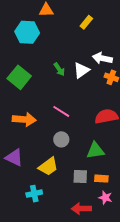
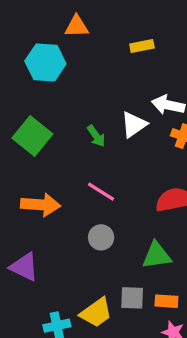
yellow rectangle: (86, 22) -> (142, 46), turned 40
green arrow: (59, 69) -> (96, 136), moved
yellow trapezoid: (48, 167) -> (96, 313), moved

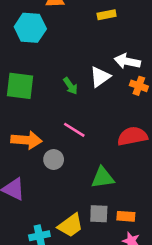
green square: (32, 136) -> (20, 86), turned -32
gray circle: (101, 237) -> (54, 159), moved
green triangle: (157, 255) -> (103, 178), moved

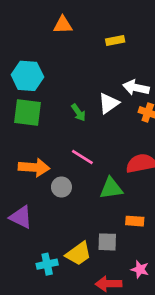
cyan hexagon: (30, 28) -> (27, 76), moved
green triangle: (103, 178) -> (111, 188), moved
orange rectangle: (126, 216) -> (135, 221), moved

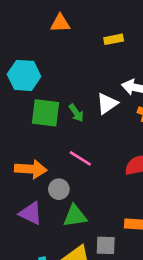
green square: (27, 112) -> (45, 113), moved
green triangle: (111, 188) -> (75, 216), moved
purple triangle: (21, 217) -> (31, 213), moved

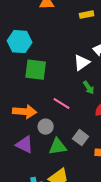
green arrow: (76, 113) -> (89, 88), moved
gray square: (106, 245) -> (81, 138), moved, turned 35

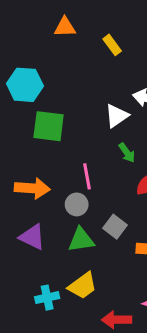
yellow rectangle: (87, 15) -> (112, 45), moved, turned 64
pink line: (62, 104) -> (87, 176), turned 48
gray circle: (46, 127) -> (77, 204), moved

